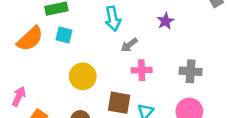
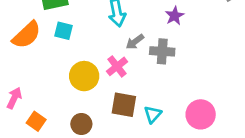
pink cross: (142, 70) -> (117, 66), moved, turned -36
gray cross: (191, 71) -> (162, 51), moved

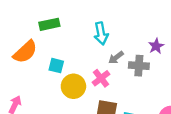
purple star: (175, 16) -> (156, 46), moved
cyan square: (64, 31) -> (56, 66), moved

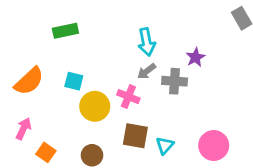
cyan arrow: (101, 33) -> (147, 42), moved
orange semicircle: (25, 52) -> (29, 81), moved
pink cross: (101, 78) -> (128, 97), turned -30

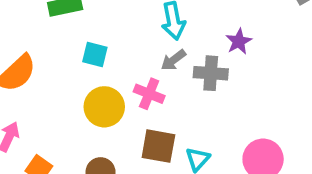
cyan square: (74, 81) -> (95, 55), moved

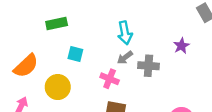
purple star: (239, 41) -> (181, 46), moved
yellow circle: (104, 107) -> (58, 87), moved

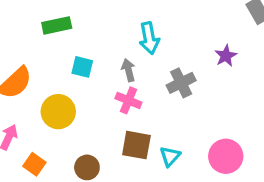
gray arrow: (125, 58) -> (128, 70), moved, turned 112
gray cross: (148, 66) -> (181, 83), turned -30

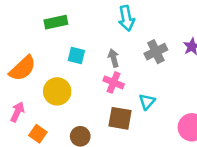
cyan arrow: (149, 38) -> (126, 18), moved
gray cross: (181, 83) -> (156, 52), moved
cyan triangle: (170, 156) -> (147, 102), moved

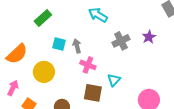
cyan arrow: (126, 18) -> (98, 15), turned 132
green rectangle: (56, 22) -> (43, 18), turned -30
gray arrow: (114, 58) -> (77, 46), moved

